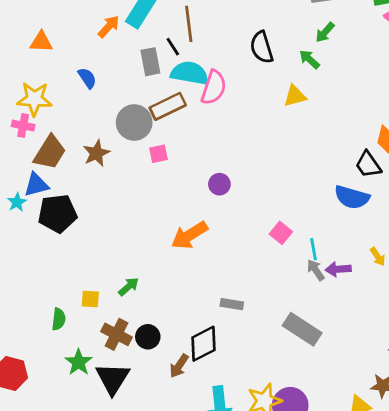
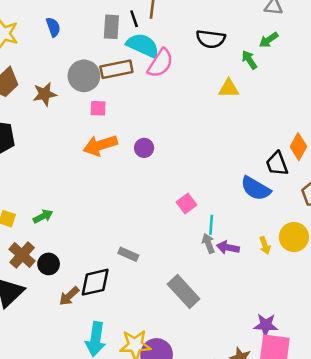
black semicircle: (262, 47) -> (211, 39), turned -80
orange arrow: (189, 235) -> (100, 145), moved

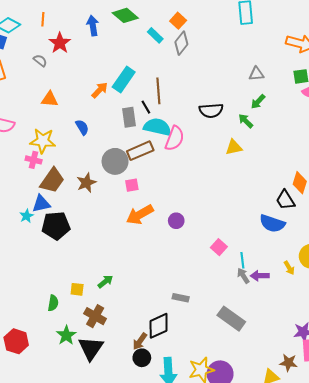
purple circle: (144, 148) -> (176, 221), moved
black circle: (49, 264) -> (142, 358), moved

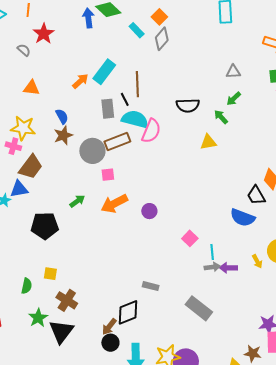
blue arrow: (93, 26) -> (88, 18), moved
brown star: (86, 183) -> (63, 135), moved
black pentagon: (56, 226) -> (45, 226), moved
gray arrow: (243, 276) -> (212, 267), turned 112
green arrow: (105, 282) -> (77, 201), moved

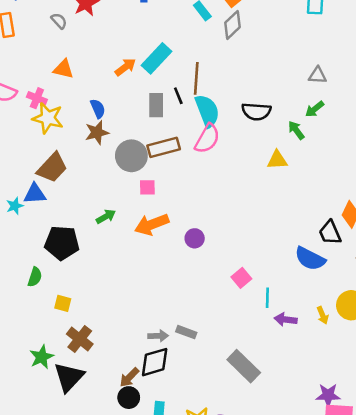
cyan semicircle: (135, 119) -> (207, 111), moved, turned 48
pink cross: (13, 146) -> (37, 98), moved
gray arrow: (212, 267) -> (158, 336), moved
green semicircle: (27, 286) -> (35, 277), moved

